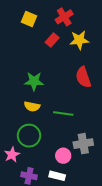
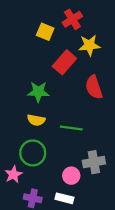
yellow square: (29, 19) -> (45, 32), moved
red rectangle: (52, 40) -> (64, 62), moved, size x1.5

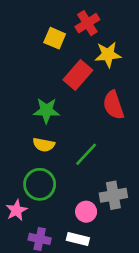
green line: (71, 128) -> (86, 154), turned -55

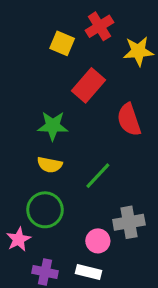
yellow star: (108, 55) -> (138, 51), moved

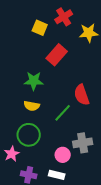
red semicircle: (129, 120) -> (82, 95), moved

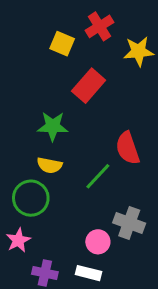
green circle: (29, 135) -> (31, 198), moved
gray cross: (83, 143) -> (129, 223), turned 30

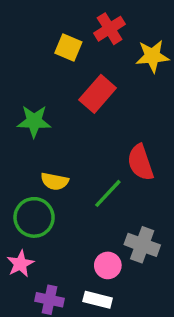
green star: (53, 126) -> (34, 121), moved

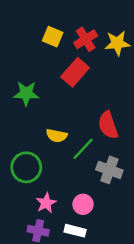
red cross: (110, 29) -> (86, 39), moved
yellow semicircle: (55, 181) -> (57, 136), moved
gray cross: (142, 245) -> (109, 170), moved
pink star: (20, 264) -> (46, 203), moved

